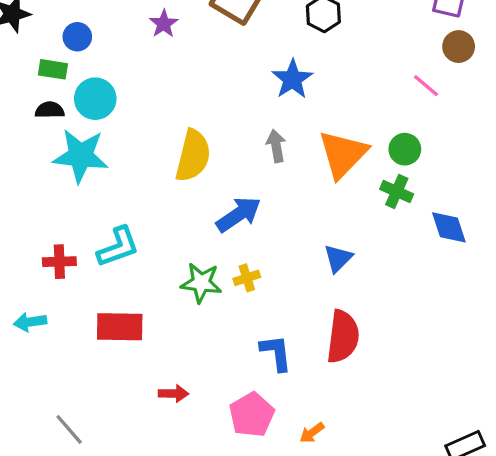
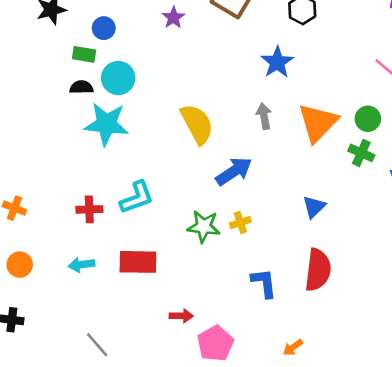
yellow semicircle: (193, 156) -> (197, 124), turned -42
cyan arrow: (30, 322) -> (81, 265), moved
pink pentagon: (252, 415) -> (215, 343), moved

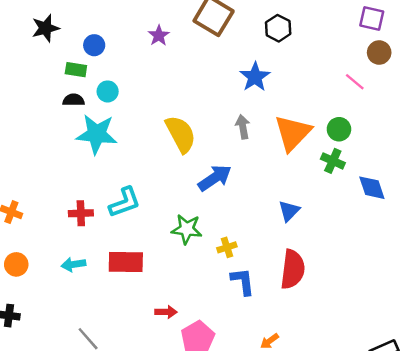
cyan circle: (118, 78) -> (108, 91), size x0.7
yellow cross: (240, 223) -> (227, 247), moved

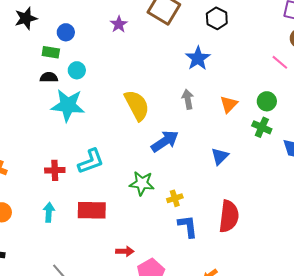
orange triangle: (293, 133) -> (229, 104), size x0.6
blue triangle: (289, 211) -> (220, 156), moved
cyan arrow: (73, 264) -> (49, 212), turned 102

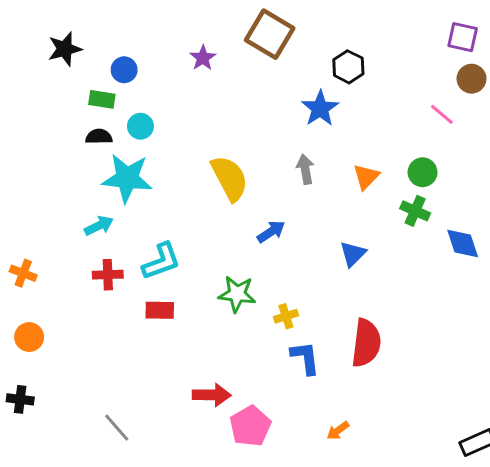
black hexagon: (217, 18) -> (348, 67), moved
blue arrow: (165, 141) -> (271, 232), size x0.7
red rectangle: (92, 210) -> (160, 310), moved, size x0.7
cyan arrow: (49, 212) -> (99, 226), moved, turned 60
red arrow: (125, 251) -> (212, 395), size x1.4

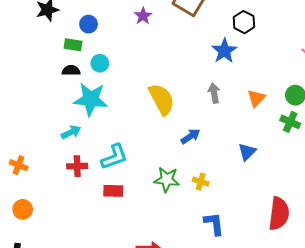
yellow cross: (286, 316) -> (201, 182), moved, turned 35
red semicircle: (366, 343) -> (279, 214), moved

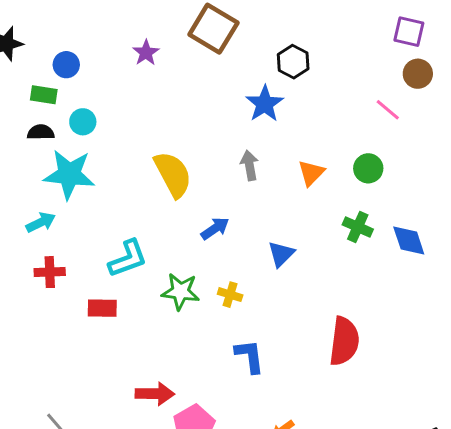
green cross: (290, 122) -> (358, 227), moved
blue triangle: (247, 152) -> (281, 254), moved
cyan L-shape: (114, 157) -> (128, 259), moved

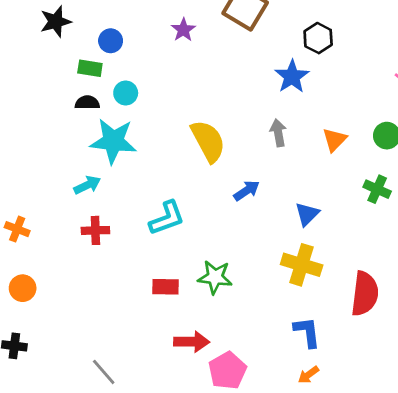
green star: (180, 292) -> (215, 277), moved
yellow cross: (230, 295) -> (302, 265), moved, size x1.8
red rectangle: (102, 308) -> (166, 287), moved
blue L-shape: (250, 356) -> (307, 332), moved

